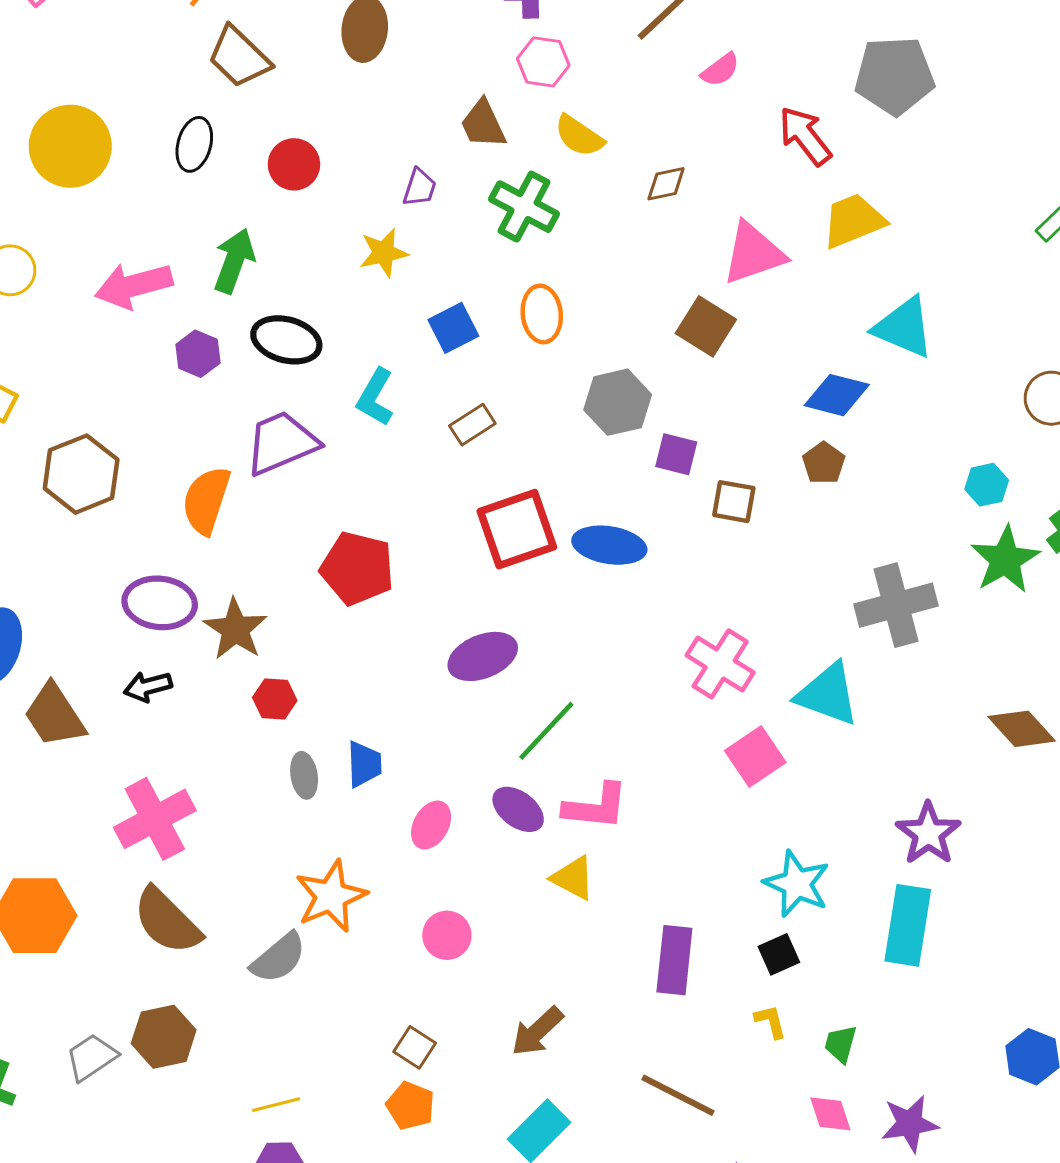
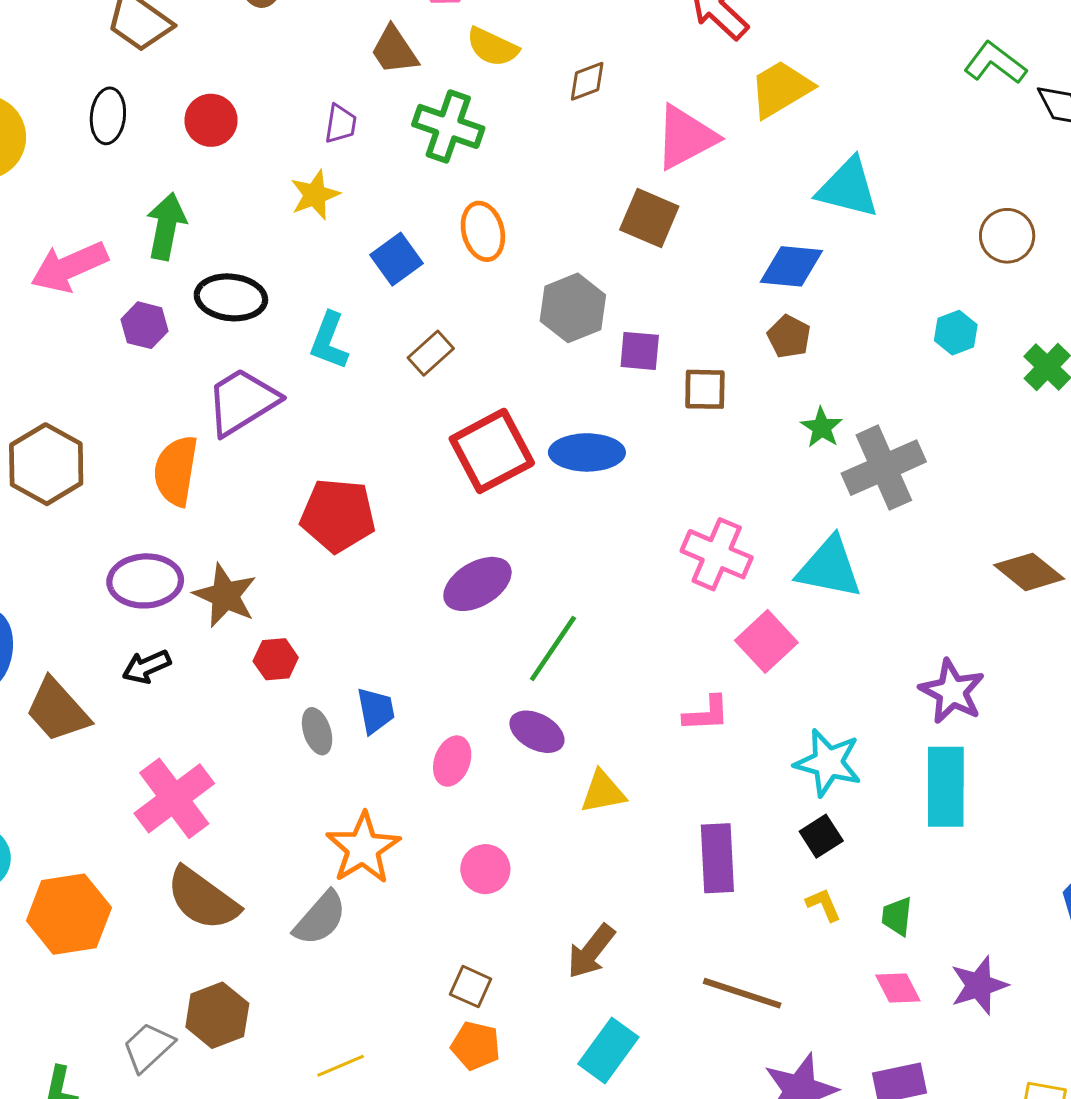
green star: (1005, 560) -> (822, 428), moved, size x0.6
pink L-shape: (596, 807) -> (706, 714), moved, size x0.7
yellow triangle: (573, 878) -> (603, 792), turned -30

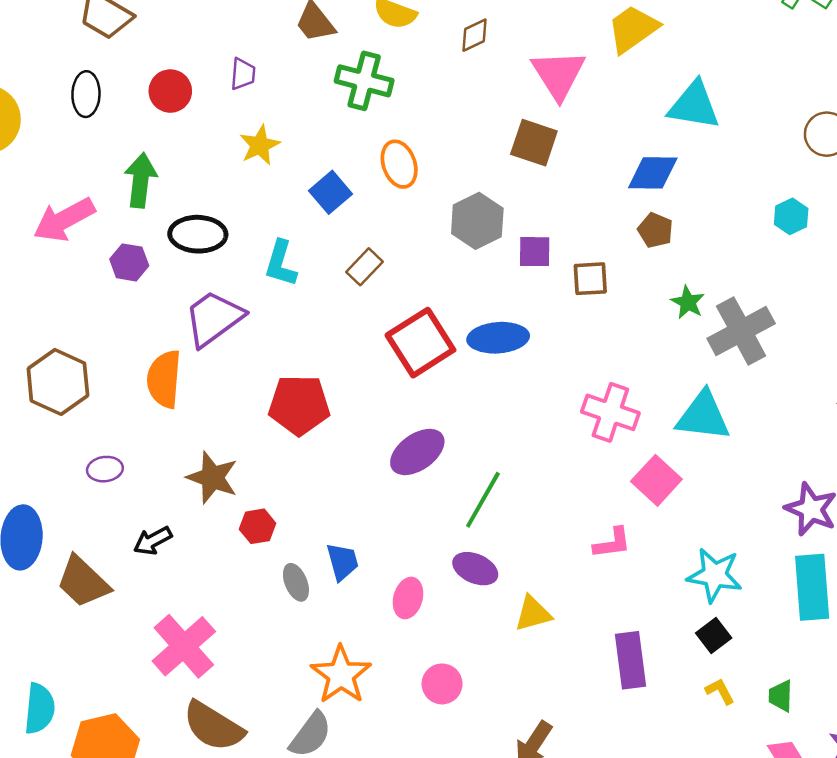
purple trapezoid: (341, 124) -> (243, 74), moved
pink triangle: (686, 137) -> (558, 74), turned -30
purple ellipse: (145, 581) -> (105, 469), moved, size x0.6

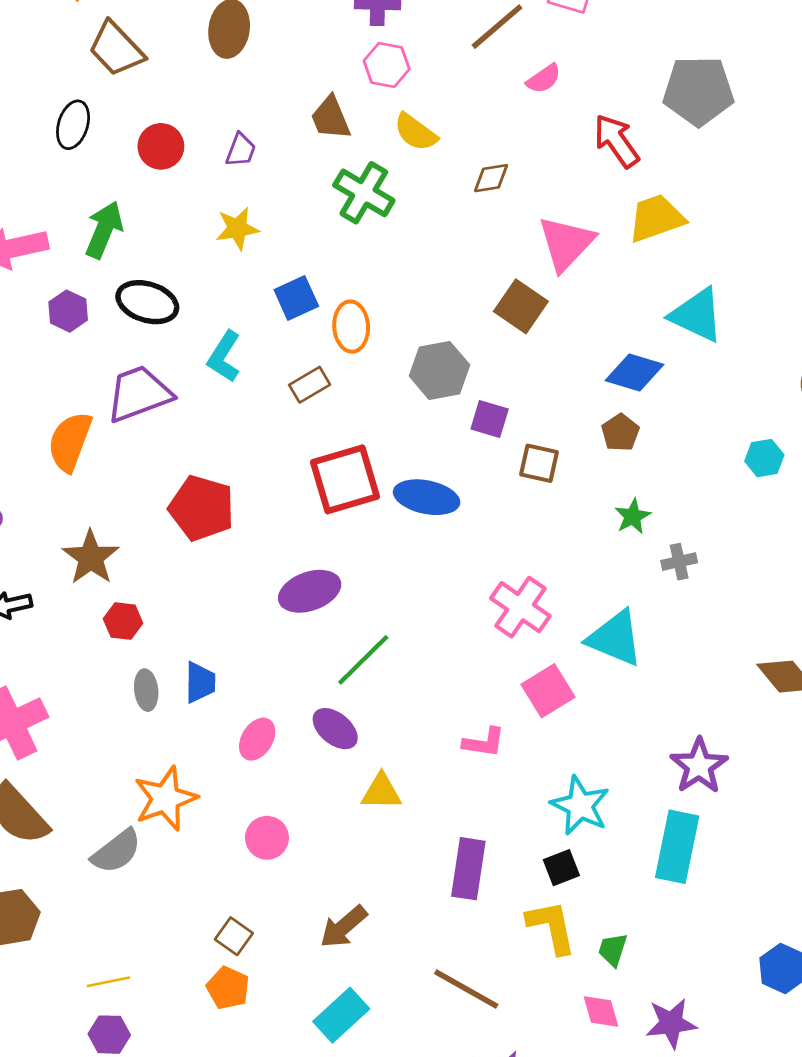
orange ellipse: (399, 164) -> (351, 327), moved
gray cross: (741, 331) -> (679, 562), size x0.5
yellow L-shape: (720, 691) -> (551, 927), size x1.8

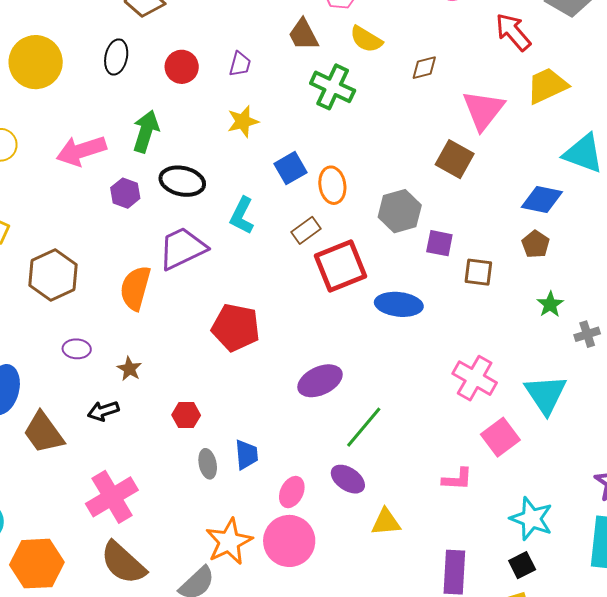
red square: (345, 479) -> (340, 266), moved
brown star: (91, 557) -> (129, 369), moved, size x0.6
cyan triangle: (615, 638) -> (546, 394), turned 39
pink circle: (267, 838) -> (289, 541), moved, size x1.6

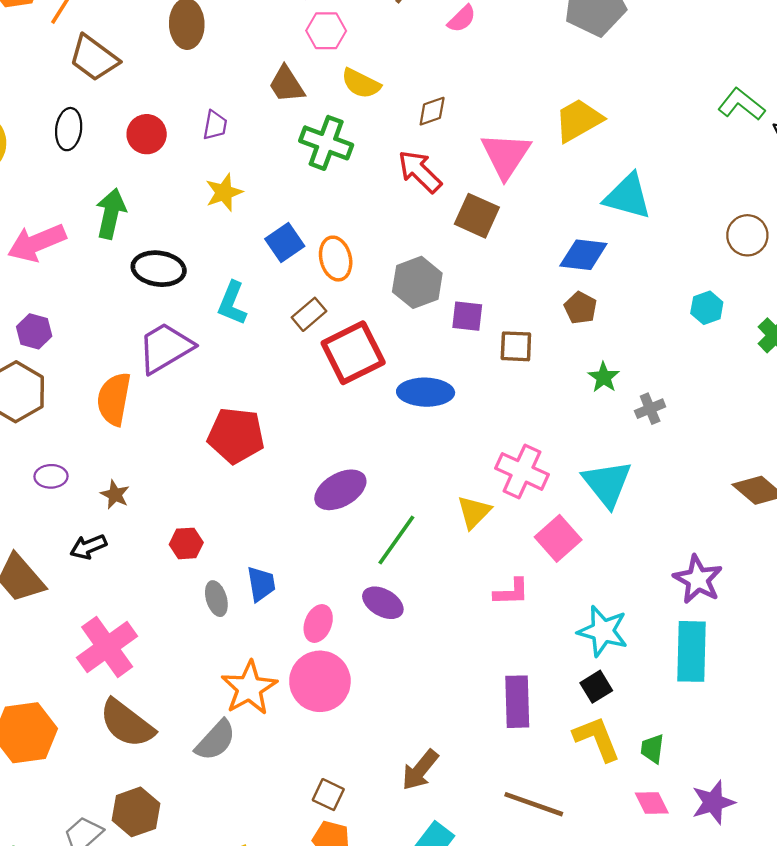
red arrow: (513, 32) -> (420, 171), moved
purple hexagon: (125, 193) -> (34, 331), moved
yellow triangle: (386, 522) -> (474, 512), moved, turned -36

